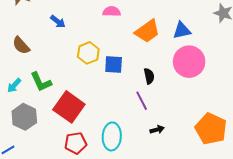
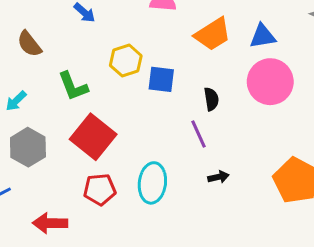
green L-shape: (41, 82) -> (73, 86), moved

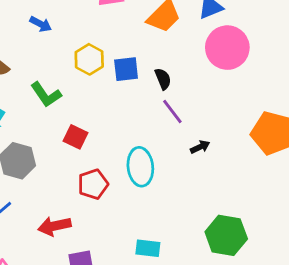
black semicircle: (211, 99) -> (163, 79), moved
red square: (93, 137) -> (76, 137), size x0.6

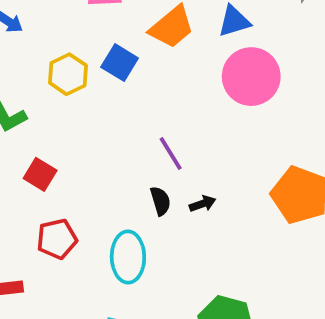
blue square: (126, 69) -> (120, 63), moved, turned 32
black semicircle: (163, 79) -> (160, 201), moved
cyan ellipse: (140, 167) -> (128, 257), moved

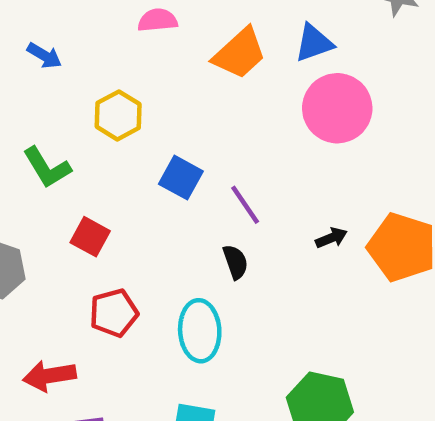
blue square: (120, 63) -> (181, 178), moved
black arrow: (202, 204) -> (331, 238), moved

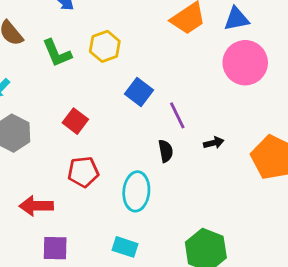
green L-shape: (47, 167) -> (57, 53), moved
black arrow: (331, 238) -> (214, 143), moved

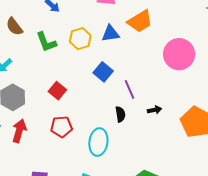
blue triangle: (236, 19) -> (111, 34), moved
red arrow: (36, 206) -> (19, 131), moved, turned 105

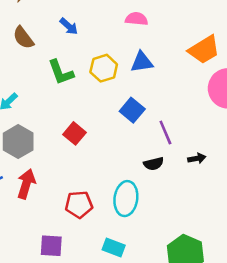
orange trapezoid: (140, 21) -> (204, 50), moved
brown semicircle: (14, 27) -> (23, 38), moved
black semicircle: (120, 114) -> (154, 164), turned 84
red pentagon: (61, 127) -> (79, 204), moved

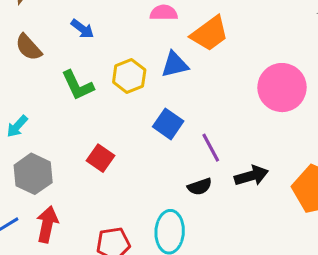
orange trapezoid: (204, 50) -> (210, 34), moved
black arrow: (197, 158) -> (251, 176), size x1.5

